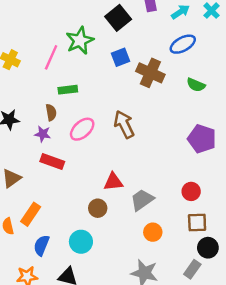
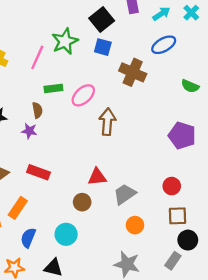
blue square: (120, 57) -> (103, 47), moved, turned 36
green semicircle: (196, 85) -> (190, 86), moved
brown arrow: (124, 124) -> (107, 122), turned 30
pink ellipse: (82, 129) -> (83, 95), moved
red rectangle: (52, 162) -> (38, 172), moved

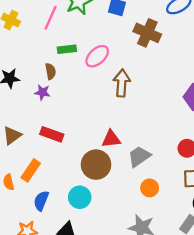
brown circle: (82, 202) -> (96, 165), size x1.6

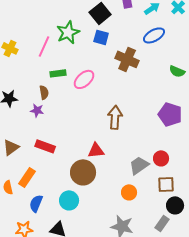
brown arrow: (122, 83) -> (115, 117), moved
gray trapezoid: (139, 156) -> (139, 165), moved

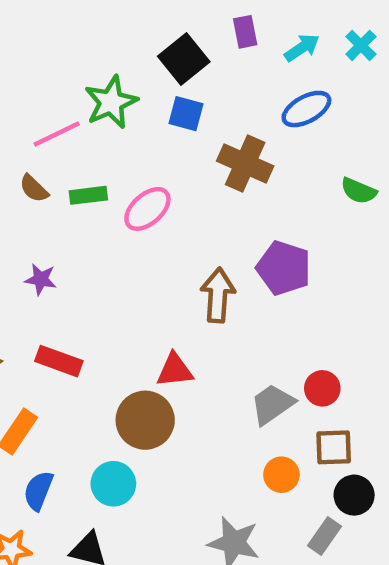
pink line: (44, 46) -> (57, 134), turned 40
brown semicircle: (44, 92) -> (34, 188), moved, turned 144
purple pentagon: (170, 114) -> (284, 268), moved
orange circle: (129, 192) -> (281, 475), moved

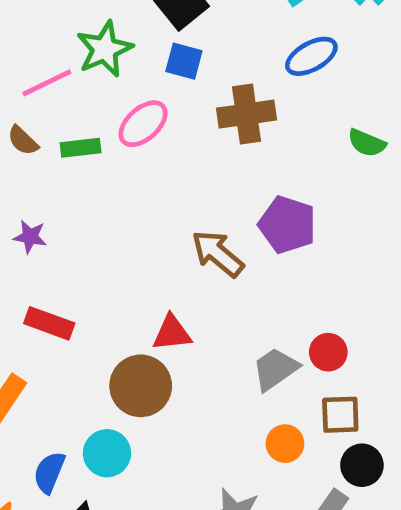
brown cross: (245, 164) -> (246, 114), turned -32
pink ellipse: (147, 209) -> (143, 124), moved
brown arrow: (218, 295) -> (218, 254), turned -54
blue semicircle: (38, 491) -> (49, 472), moved

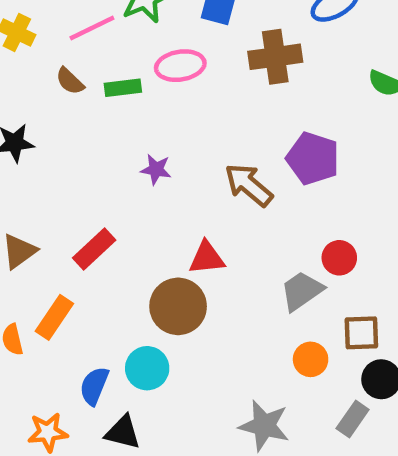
pink ellipse: (143, 124) -> (180, 66), turned 33
purple star: (30, 237) -> (156, 169), moved
red rectangle: (49, 323) -> (94, 249), turned -63
red circle: (328, 352) -> (339, 258), moved

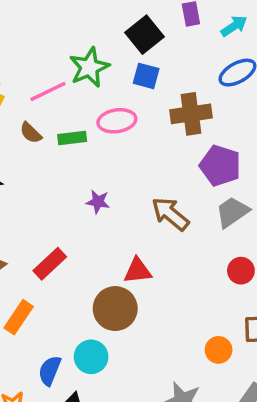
purple pentagon: (313, 158) -> (220, 166), moved
gray trapezoid: (302, 291) -> (232, 212), moved

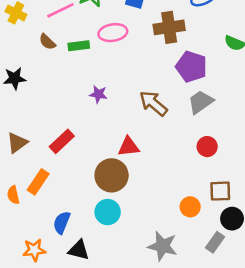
cyan circle: (91, 357) -> (108, 212), moved

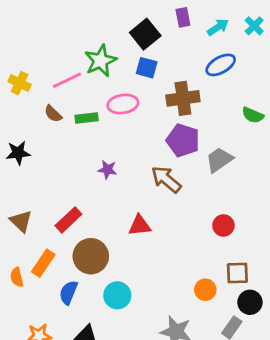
purple pentagon: (191, 67) -> (183, 140), moved
gray trapezoid: (201, 102) -> (219, 160), moved
brown triangle: (17, 143) -> (21, 221), turned -40
brown circle: (112, 175) -> (91, 256), moved
blue semicircle: (62, 223) -> (68, 293), moved

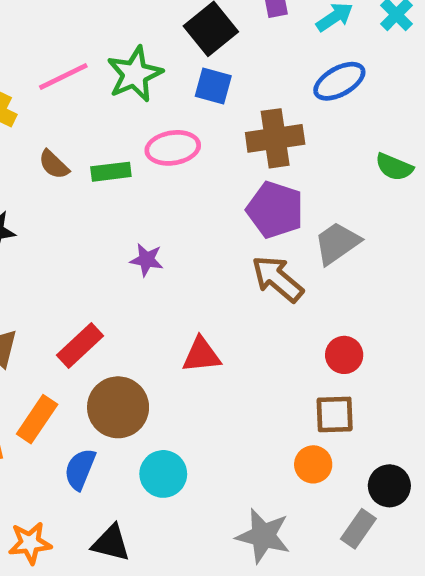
pink line: (67, 80) -> (63, 76), moved
brown arrow: (166, 179) -> (277, 279), moved
brown square: (237, 273) -> (335, 414), moved

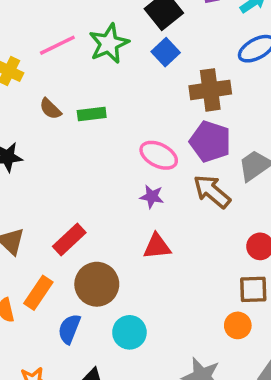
blue square: (213, 86) -> (166, 52), turned 32
pink ellipse: (173, 148) -> (159, 155), moved, turned 36
purple star: (147, 260) -> (152, 197), moved

